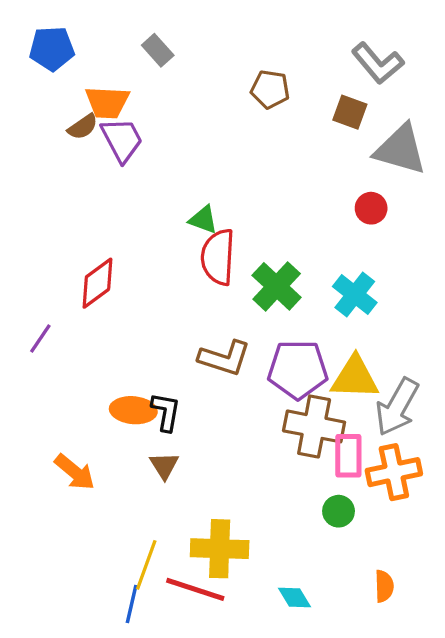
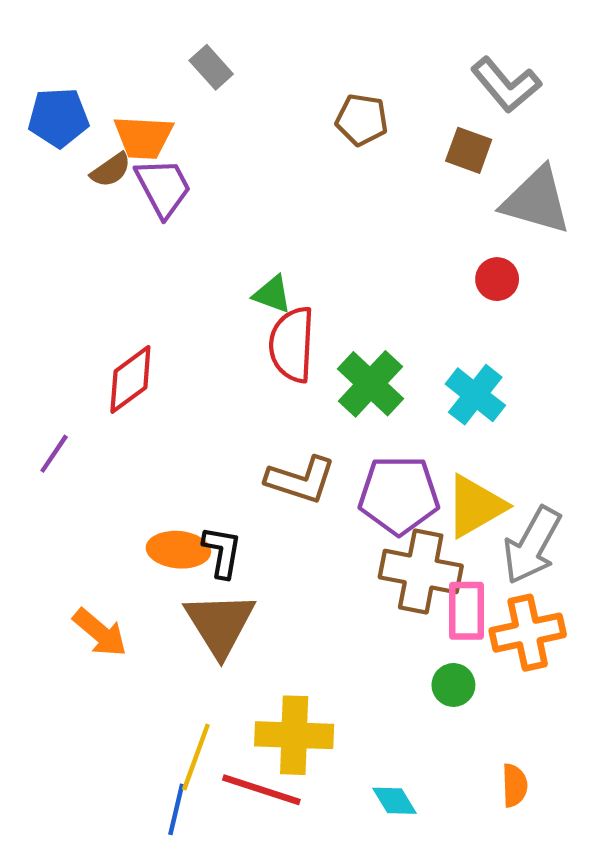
blue pentagon: (52, 49) -> (58, 118), moved
yellow triangle: (355, 378) -> (475, 506), turned -32
brown triangle: (164, 466) -> (220, 624), size x1.8

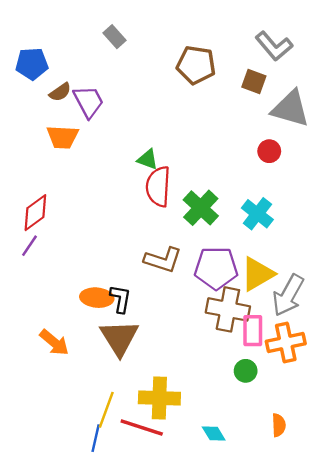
brown pentagon: (362, 120) -> (196, 65), size x1.4
orange trapezoid: (144, 137) -> (63, 137), moved
red diamond: (130, 379) -> (35, 213), moved

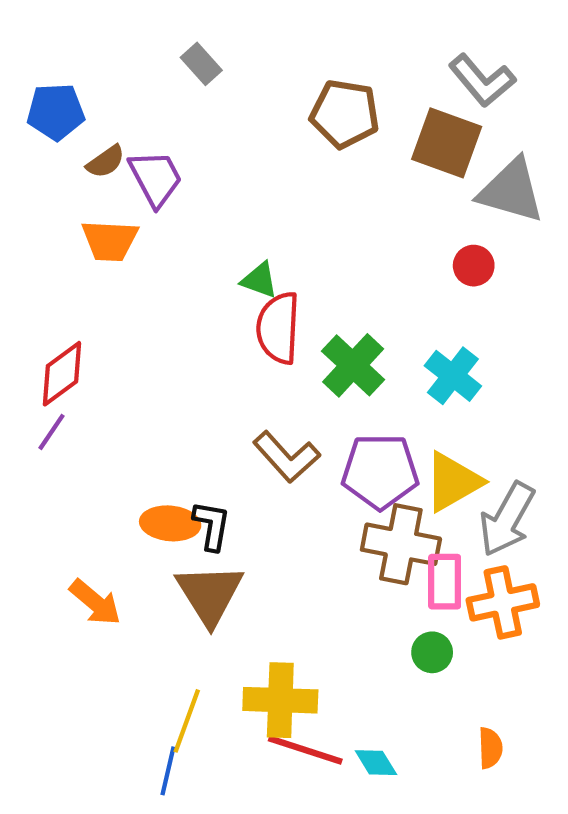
brown square: (254, 81) -> (447, 143), size x1.6
brown L-shape: (163, 260) -> (287, 457), turned 30
red line: (142, 428) -> (305, 750), moved

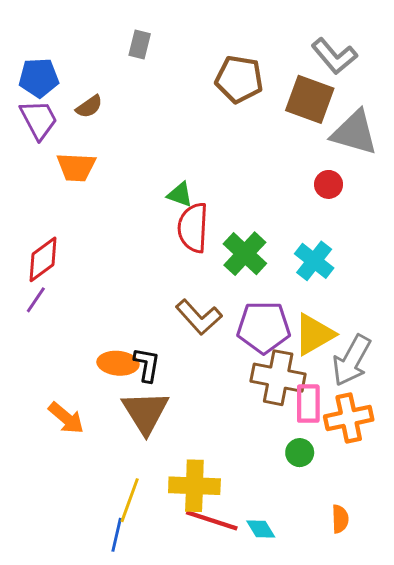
gray rectangle: (201, 64) -> (140, 45), turned 56
brown semicircle: (106, 162) -> (89, 107), moved
purple trapezoid: (156, 178) -> (39, 120), moved

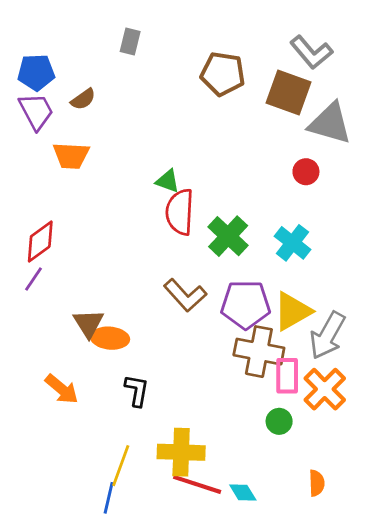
black L-shape: (147, 365) -> (137, 390), moved
brown triangle: (145, 412) -> (89, 323), moved, size x0.7
orange cross: (349, 418) -> (325, 389), turned -33

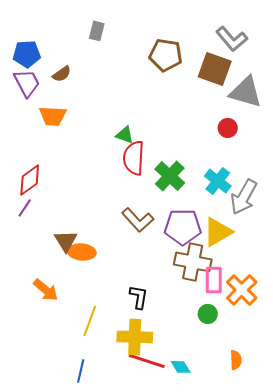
gray arrow: (327, 335) -> (244, 197), moved
black L-shape: (137, 390) -> (139, 297), moved
yellow line: (121, 466) -> (90, 321), moved

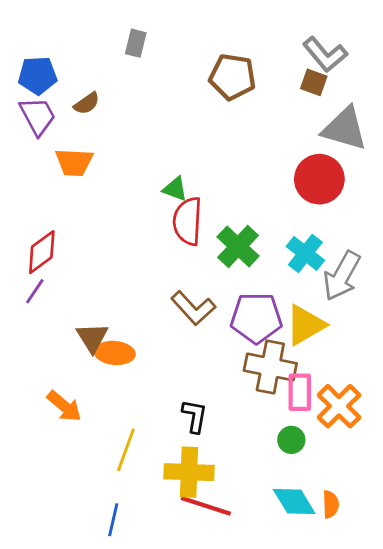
brown square: (215, 69) -> (314, 82), moved, size x0.6
red circle: (228, 128) -> (319, 179), size x1.8
cyan diamond: (181, 367) -> (294, 502), moved, size x1.5

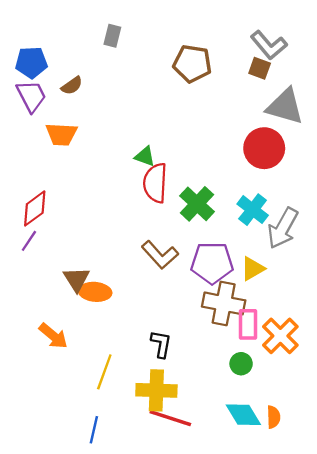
yellow triangle: (305, 325) -> (253, 269), size x0.7

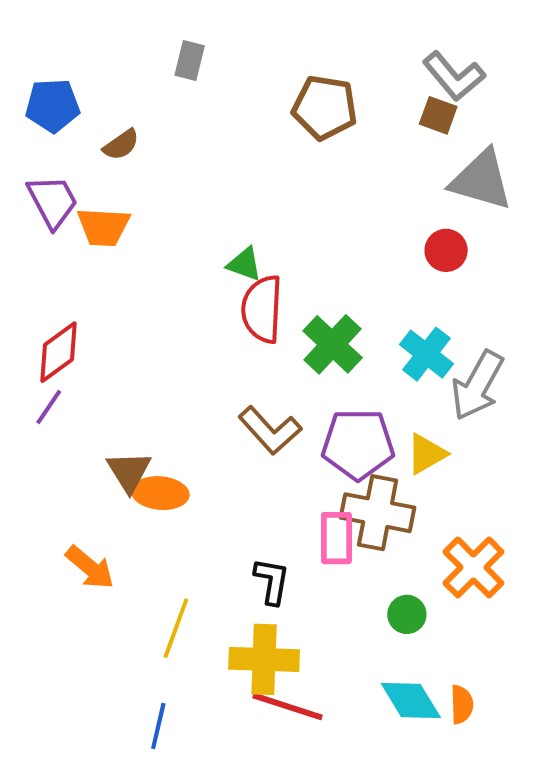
purple trapezoid: (31, 96) -> (53, 201), moved
red circle: (264, 148) -> (446, 250), size x0.6
pink rectangle: (248, 324) -> (336, 538), moved

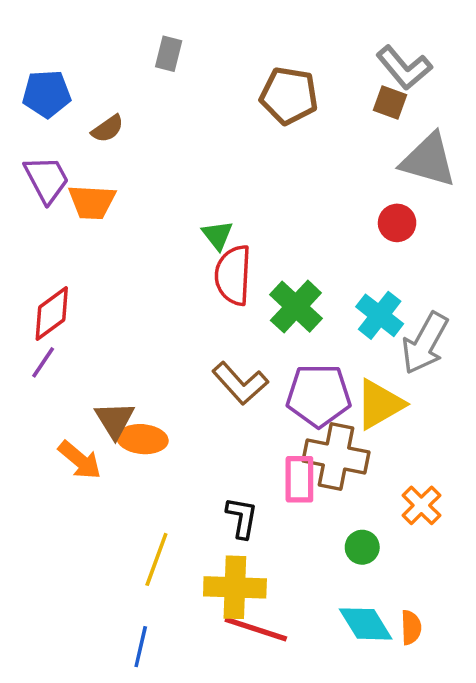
green triangle: (244, 264) -> (217, 235), turned 32
yellow triangle: (426, 454) -> (380, 404), size x1.4
orange arrow: (90, 567) -> (80, 460), moved
orange cross: (473, 567) -> (421, 505), size x0.7

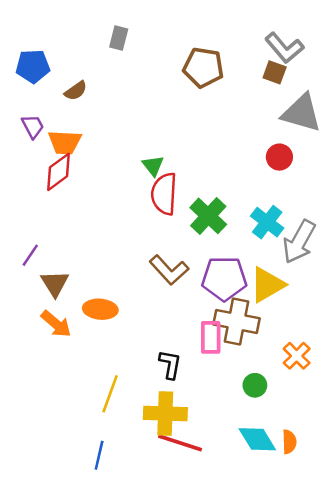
purple trapezoid: (47, 179) -> (33, 126), size x0.7
red diamond: (52, 314) -> (59, 172), moved
brown triangle: (115, 420) -> (55, 283), moved

